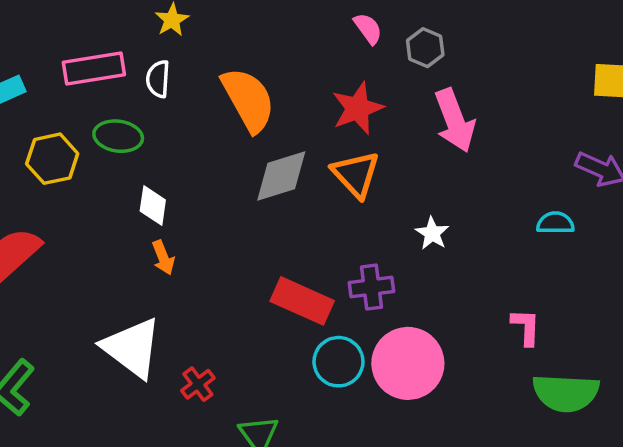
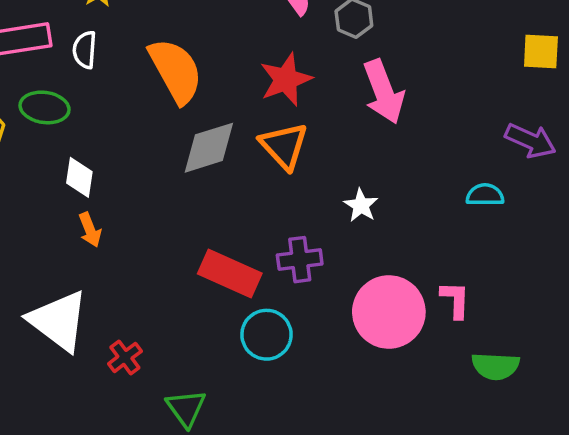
pink circle: (408, 363) -> (389, 312), moved
green semicircle: (566, 393) -> (495, 366), size x0.7

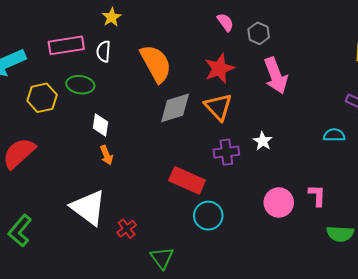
purple cross: (300, 260) -> (226, 152), moved
pink circle: (389, 312) -> (279, 203), size x0.7

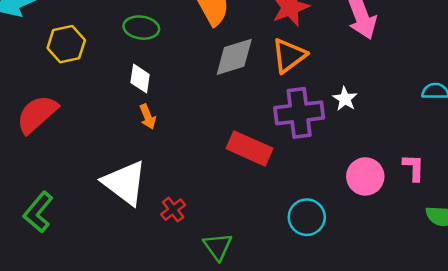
green ellipse: (80, 85) -> (141, 28), moved
orange triangle: (218, 107) -> (289, 56), turned 36
purple cross: (226, 152) -> (299, 113), size x1.5
cyan circle: (208, 216) -> (307, 217), moved

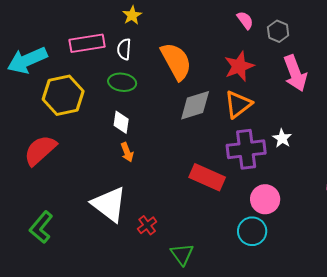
yellow hexagon: (66, 44) -> (63, 95), size x1.4
pink circle: (365, 176) -> (265, 199), moved

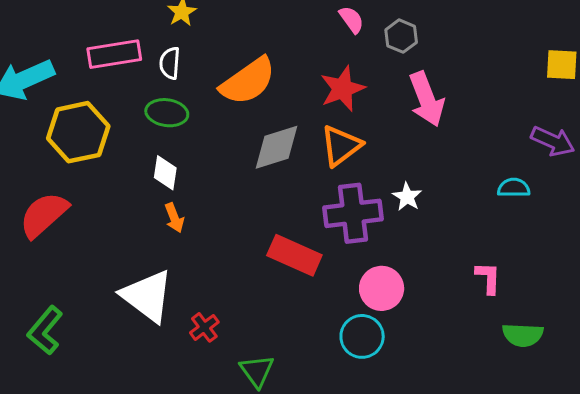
orange semicircle: (176, 61) -> (248, 81), turned 84

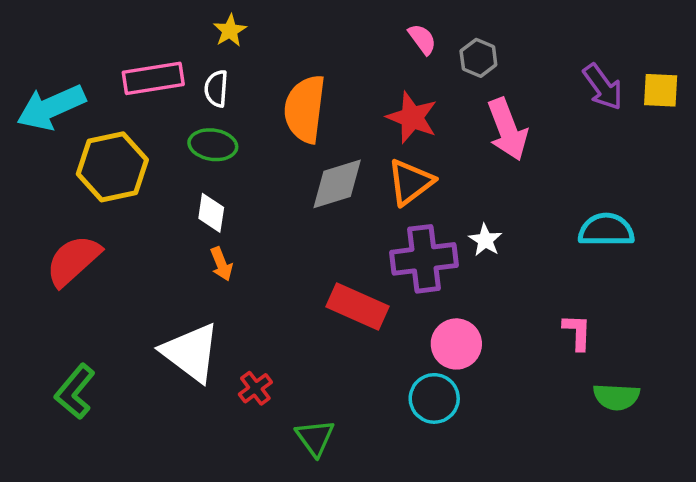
orange semicircle: (248, 81) -> (305, 109), turned 132
red star: (342, 89) -> (412, 117), turned -30
purple arrow: (553, 141) -> (603, 87), moved, turned 30
cyan semicircle: (514, 188) -> (606, 230), size x1.5

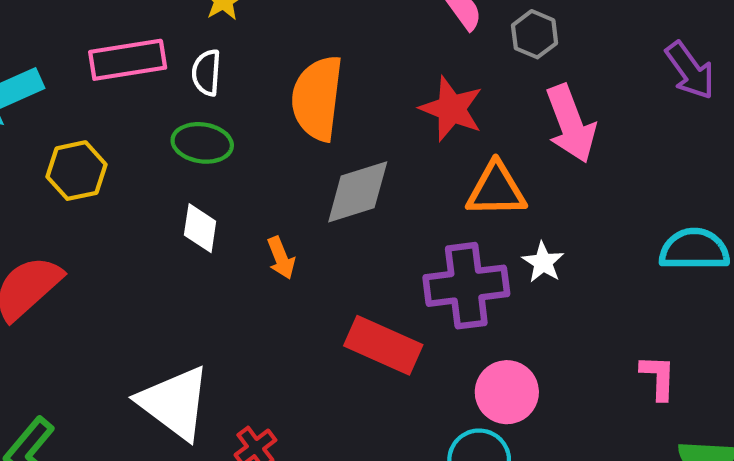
yellow hexagon: (112, 167) -> (76, 171), size x0.7
orange triangle: (410, 182) -> (496, 190), moved, turned 36
orange arrow: (221, 264) -> (281, 258), moved

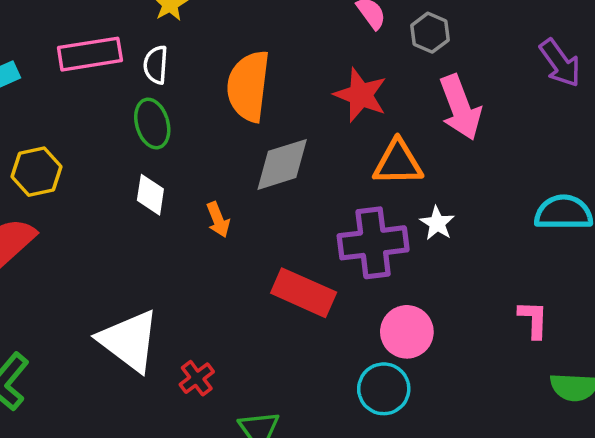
green ellipse: (202, 143) -> (152, 124), turned 66
yellow hexagon: (76, 171) -> (36, 172), moved

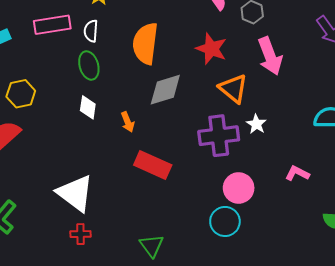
orange triangle: (398, 163) -> (233, 89), turned 40
red rectangle: (304, 293) -> (153, 165), moved
pink L-shape: (533, 319) -> (297, 173), moved, turned -65
red cross: (197, 378) -> (80, 234), moved, turned 36

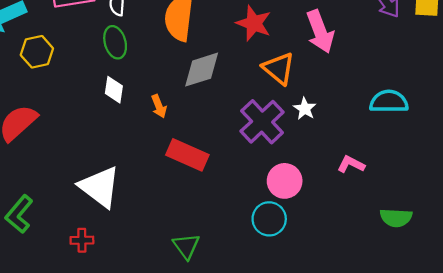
yellow hexagon: (21, 94) -> (37, 52), moved
purple cross: (219, 136) -> (262, 122), turned -36
red cross: (80, 234) -> (82, 240), moved

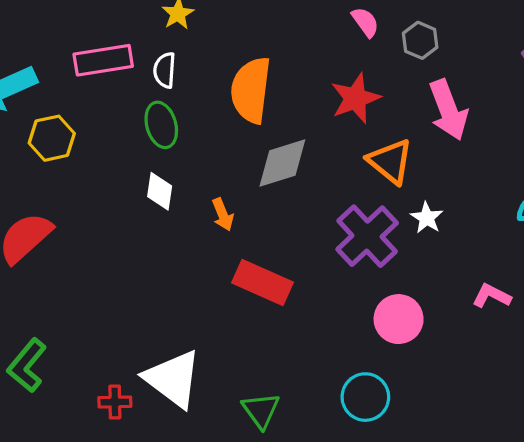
red star: (254, 23) -> (355, 98), turned 30
white triangle: (100, 187) -> (173, 379), moved
cyan circle: (269, 219) -> (365, 397), moved

